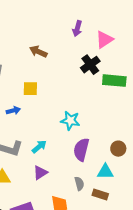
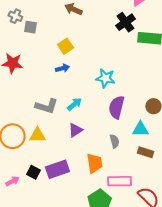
yellow square: (30, 89) -> (65, 46), turned -35
blue arrow: (13, 111) -> (62, 68), moved
brown rectangle: (100, 195) -> (145, 152), moved

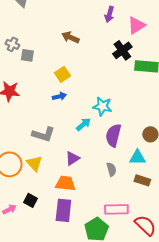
cyan arrow: (74, 104) -> (83, 124), moved
yellow triangle: (37, 135) -> (34, 163), turned 48
orange trapezoid: (94, 163) -> (65, 183), moved, turned -75
purple rectangle: (57, 169) -> (63, 210), moved, turned -65

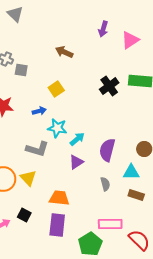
black cross: (122, 50) -> (109, 86), moved
blue arrow: (59, 96) -> (39, 111), moved
cyan star: (102, 106) -> (57, 128), moved
purple triangle: (72, 158) -> (76, 162), moved

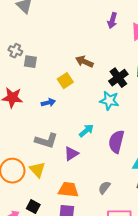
brown arrow: (64, 52) -> (84, 62), moved
cyan star: (57, 128) -> (109, 101), moved
purple triangle: (76, 162) -> (71, 154), moved
gray semicircle: (105, 184) -> (104, 188), moved, turned -128

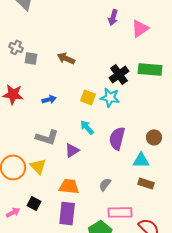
brown arrow: (84, 62) -> (66, 58), moved
yellow square: (65, 81) -> (88, 97), moved, turned -35
cyan arrow: (86, 131) -> (87, 127), turned -91

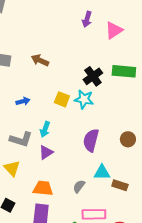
cyan arrow: (87, 127) -> (45, 129), moved, turned -119
cyan triangle: (141, 160) -> (102, 172), moved

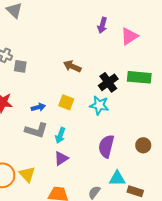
brown arrow: (40, 60) -> (72, 66), moved
yellow square: (62, 99) -> (66, 102), moved
gray L-shape: (21, 139) -> (36, 130), moved

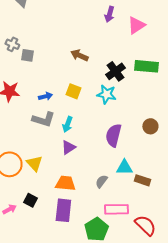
brown circle: (143, 145) -> (150, 126), moved

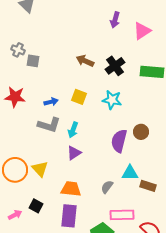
black cross: (115, 71) -> (115, 66), moved
brown circle: (150, 126) -> (141, 132), moved

